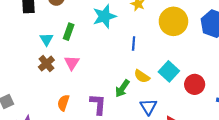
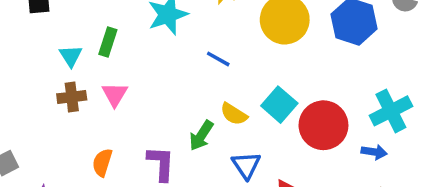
blue line: (134, 43) -> (218, 59), turned -64
brown cross: (46, 64) -> (72, 97), turned 35
red circle: (195, 84) -> (323, 125), size x1.4

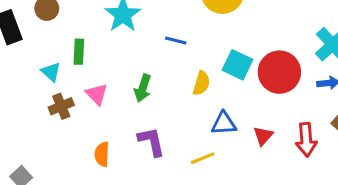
yellow semicircle: (234, 114) -> (201, 83), turned -90
green arrow: (201, 136) -> (143, 88), moved
blue triangle: (246, 165) -> (224, 123), turned -44

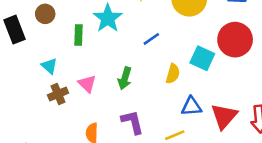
blue line: (176, 41) -> (151, 39), turned -48
green rectangle: (79, 52) -> (79, 35), moved
red circle: (279, 72) -> (235, 40), moved
red triangle: (263, 136) -> (224, 116), size x1.6

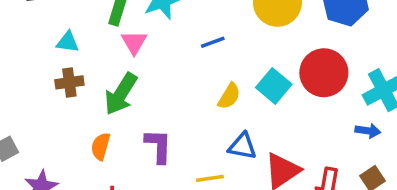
cyan triangle: (49, 66) -> (68, 42), turned -48
green arrow: (125, 78) -> (121, 94), moved, size x1.4
pink triangle: (87, 84) -> (134, 42), moved

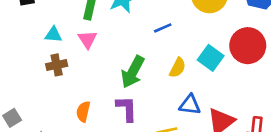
pink triangle: (134, 42) -> (87, 39), moved
green arrow: (121, 94) -> (133, 72), moved

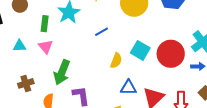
red circle: (248, 46) -> (171, 54), moved
brown cross: (57, 65) -> (26, 83), moved
green arrow: (133, 72) -> (62, 72), moved

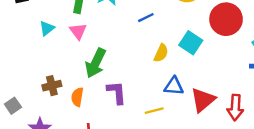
cyan triangle: (19, 46) -> (47, 28), turned -40
red circle: (171, 54) -> (226, 19), moved
brown cross: (26, 83) -> (52, 86), moved

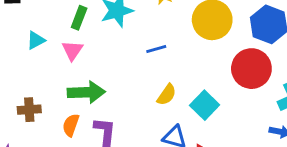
cyan square: (191, 43) -> (205, 105), moved
green arrow: (96, 63) -> (86, 92), turned -128
orange semicircle: (77, 97) -> (71, 125), moved

